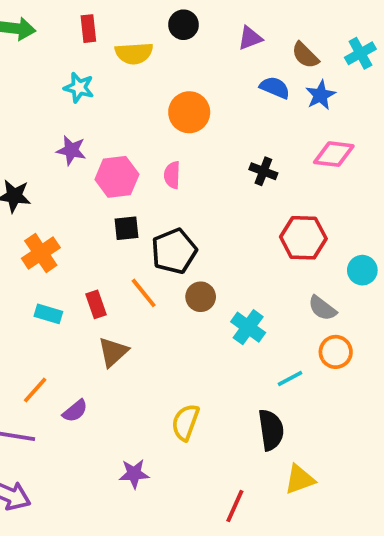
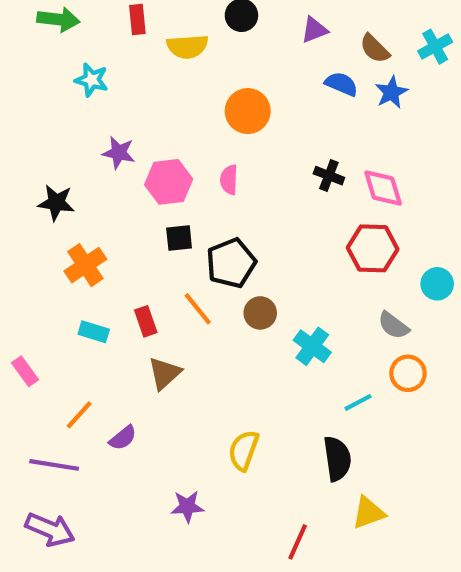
cyan star: (79, 88) -> (92, 80), moved
pink diamond: (334, 154) -> (383, 188), moved, turned 66

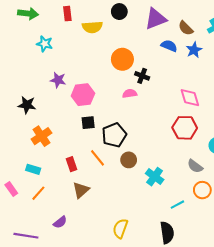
purple triangle: (314, 30) -> (156, 19), size x1.6
black cross: (329, 176) -> (142, 76), moved
pink semicircle: (229, 180) -> (130, 94), moved, turned 80
cyan rectangle: (94, 332) -> (33, 169), moved
orange line: (79, 415) -> (38, 193), moved

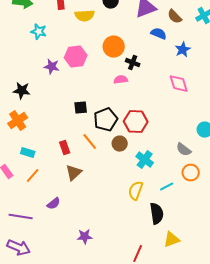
blue star: (194, 50) -> (183, 50), moved
pink hexagon: (83, 95) -> (76, 57), moved
red hexagon: (185, 128) -> (136, 122), moved
orange cross: (41, 136) -> (18, 121), moved
yellow semicircle: (120, 228) -> (136, 191), moved

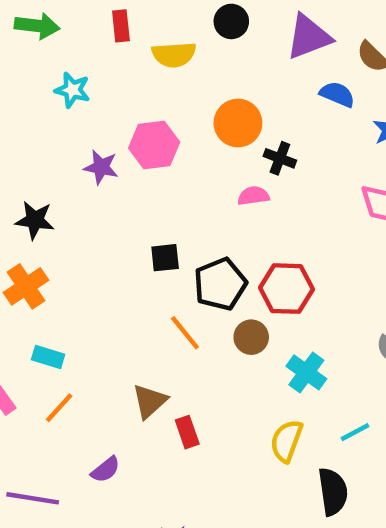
red rectangle: (65, 148) -> (187, 432), moved

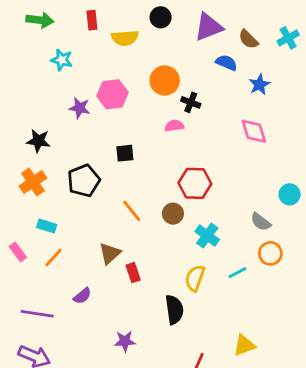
black square: (165, 258) -> (125, 153), moved
black pentagon: (220, 284) -> (84, 181), moved
black semicircle: (333, 492) -> (174, 310), moved

